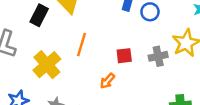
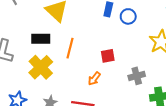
black rectangle: (39, 15) -> (41, 39), moved, turned 66
gray cross: (158, 56) -> (137, 76), moved

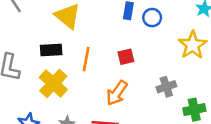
red square: (108, 56) -> (126, 57), moved
orange arrow: (94, 79) -> (117, 93), size x1.5

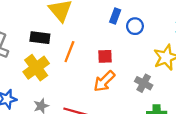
gray cross: (166, 87) -> (144, 83), moved, turned 36
orange arrow: (117, 93) -> (104, 81), moved

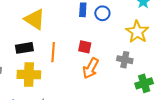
red square: (105, 56) -> (85, 47), turned 32
yellow cross: (36, 68) -> (29, 75), turned -35

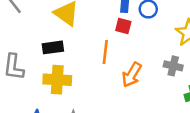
red square: (85, 47) -> (123, 26), moved
orange line: (53, 52) -> (105, 52), moved

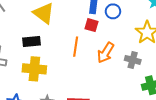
orange arrow: (132, 75) -> (106, 53), moved

